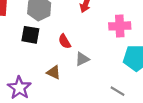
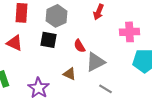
gray triangle: (82, 59) -> (96, 62), size x1.5
gray line: (118, 91) -> (106, 89), moved

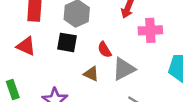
pink cross: (130, 32) -> (150, 30), moved
brown triangle: (70, 74) -> (91, 74), moved

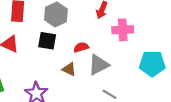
red semicircle: (104, 50) -> (81, 47), turned 104

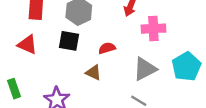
cyan pentagon: (152, 64) -> (186, 67), turned -30
gray triangle: (99, 65) -> (145, 69), moved

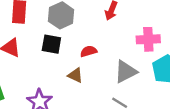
pink cross: (153, 29) -> (148, 39), moved

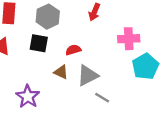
gray triangle: (126, 72) -> (88, 75), moved

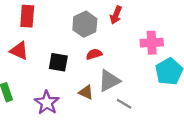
gray hexagon: (48, 17) -> (85, 24), moved
black square: (39, 43) -> (58, 62), moved
brown triangle: (61, 72) -> (86, 92), moved

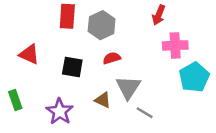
red arrow: (116, 15) -> (159, 15), moved
red rectangle: (27, 16) -> (67, 16), moved
gray triangle: (109, 81) -> (128, 87), turned -30

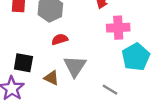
black square: (72, 67) -> (23, 63), moved
gray line: (145, 113) -> (110, 90), moved

